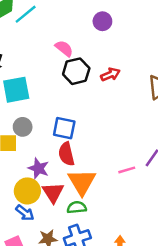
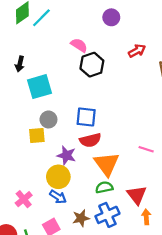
red arrow: (110, 74) -> (137, 51), moved
red semicircle: (66, 154) -> (90, 140), turned -85
pink line: (127, 170) -> (146, 149), turned 40
red triangle: (53, 192) -> (137, 195), moved

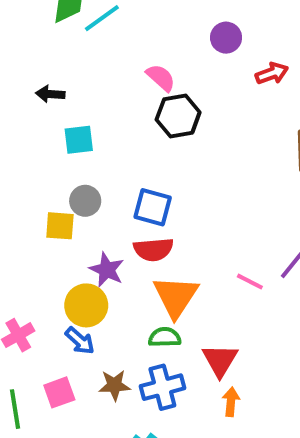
red arrow: (137, 51) -> (272, 73), moved
black arrow: (20, 64) -> (50, 94), turned 72
cyan square: (40, 87) -> (79, 140), size x0.7

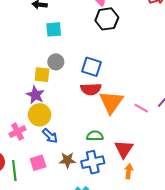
purple star: (107, 270) -> (35, 95), moved
orange triangle: (176, 296) -> (111, 102), moved
yellow circle: (86, 305) -> (40, 115), moved

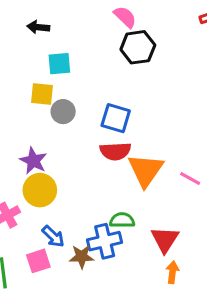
yellow square: (42, 75) -> (42, 94), moved
blue arrow: (50, 136) -> (53, 236), moved
blue cross: (93, 162) -> (105, 241), moved

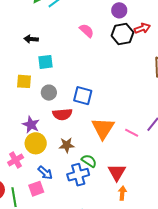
black hexagon: (138, 47) -> (122, 34), moved
yellow square: (42, 94) -> (24, 81), moved
red semicircle: (115, 151) -> (62, 114), moved
green semicircle: (122, 220) -> (89, 161), turned 35
brown star: (82, 257) -> (67, 145), moved

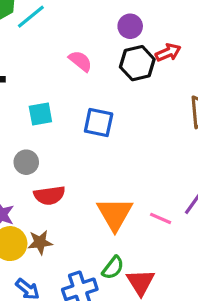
cyan square: (46, 62) -> (40, 114), moved
blue square: (83, 96) -> (99, 122), moved
brown star: (67, 145) -> (40, 242), moved
green semicircle: (89, 161) -> (113, 268), moved, turned 98

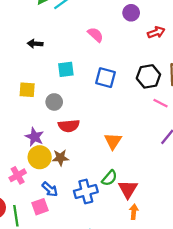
black hexagon: (137, 63) -> (148, 76), moved
orange triangle: (115, 214) -> (113, 141), size x0.7
pink line: (161, 218) -> (160, 103), moved

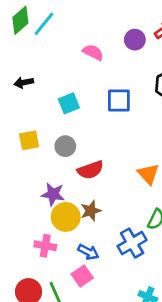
purple circle: (131, 13) -> (135, 40), moved
pink cross: (18, 175) -> (45, 246), turned -35

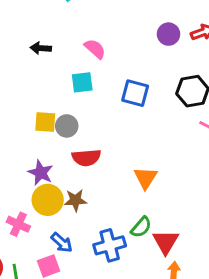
pink semicircle: (93, 52) -> (95, 49), moved
yellow square: (29, 140) -> (45, 122), moved

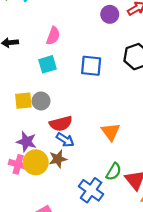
pink semicircle: (95, 49) -> (53, 36), turned 78
pink cross: (18, 224) -> (18, 164), moved
blue arrow: (62, 243) -> (65, 140), moved
blue cross: (110, 245) -> (91, 190), turned -30

